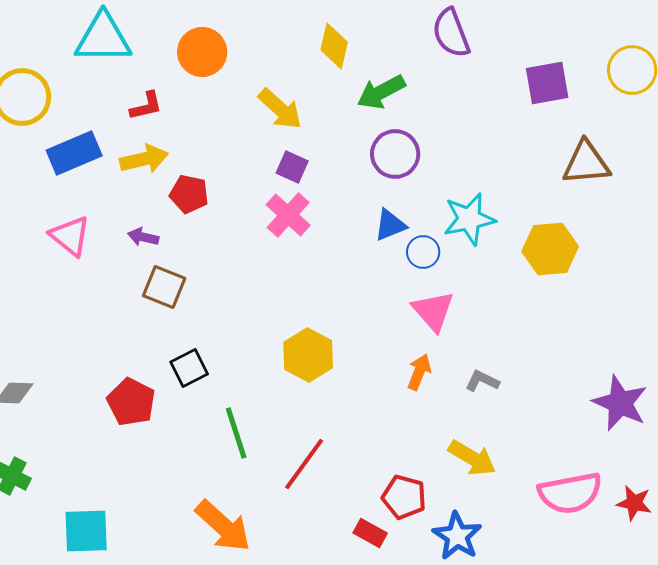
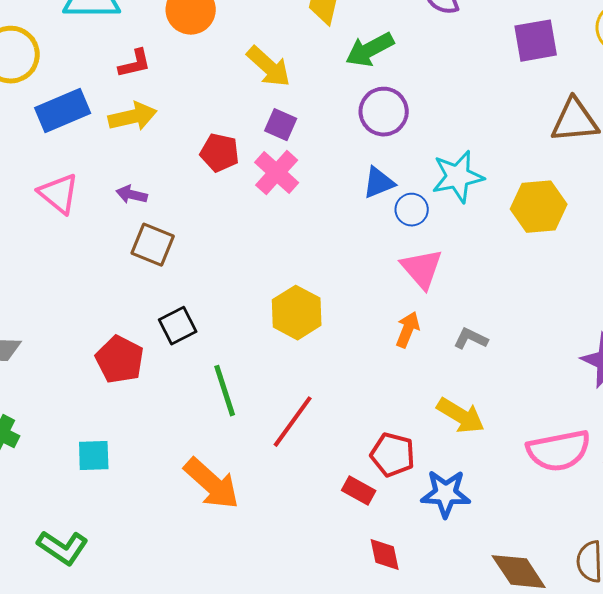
red pentagon: (189, 194) -> (220, 153), moved
cyan square: (86, 531) -> (94, 456), moved, size x0.7
blue star: (457, 536) -> (446, 494), turned -30

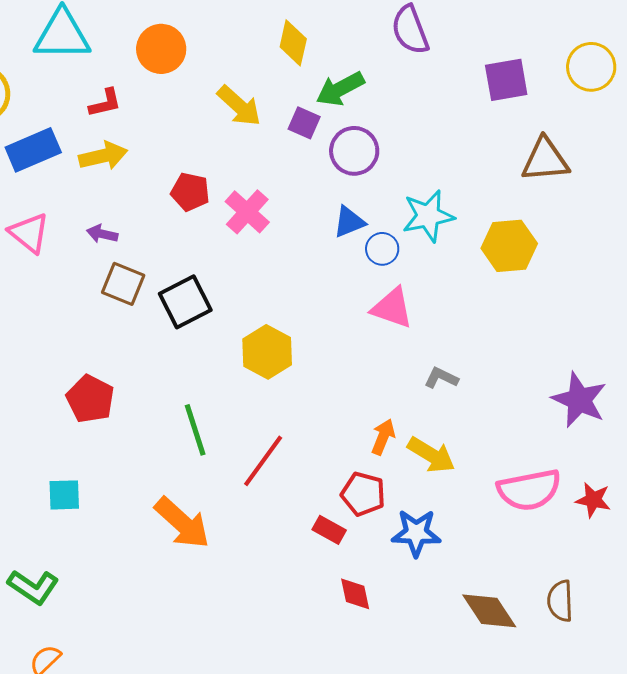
purple square: (281, 125) -> (304, 123), moved
pink triangle: (422, 269) -> (392, 308), turned -30
black square: (178, 326) -> (185, 302), moved, size x1.4
orange arrow: (408, 330) -> (383, 437), moved

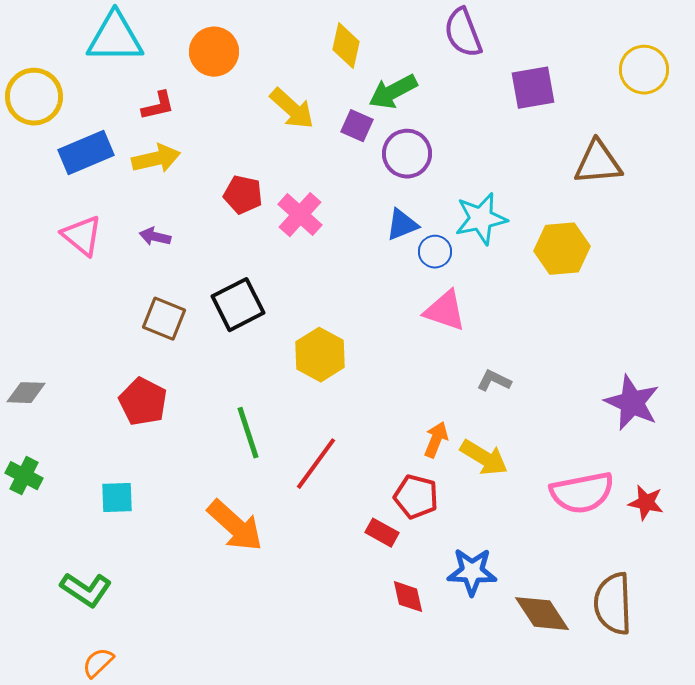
purple square: (506, 80) -> (533, 88), moved
brown square: (123, 284) -> (164, 319), moved
blue star: (416, 533) -> (472, 572), moved
brown semicircle: (560, 601) -> (613, 604), size x1.5

